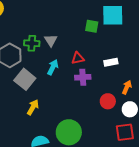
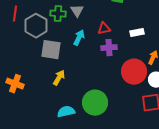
gray square: (25, 79) -> (51, 50), turned -30
red circle: (108, 101) -> (134, 72), size x1.6

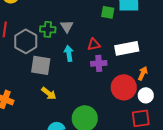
white rectangle: (137, 33) -> (127, 48), size x1.6
cyan arrow: (79, 38) -> (69, 53), turned -35
yellow arrow: (59, 78) -> (49, 93), turned 98

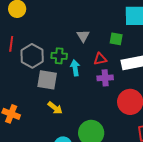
green square: (108, 12) -> (116, 39), moved
gray triangle: (67, 26) -> (83, 36), moved
green cross: (48, 29) -> (59, 56), moved

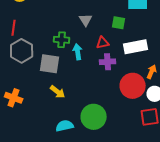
gray hexagon: (32, 56) -> (22, 51), moved

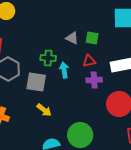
gray triangle: (86, 20) -> (72, 38), turned -32
green square: (119, 23) -> (92, 38), moved

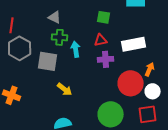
gray triangle: (72, 38) -> (55, 17), moved
yellow arrow: (44, 110) -> (65, 89), moved
green circle: (80, 135) -> (111, 114), moved

